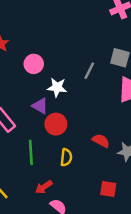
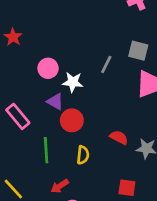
pink circle: (34, 64) -> (48, 68), moved

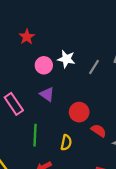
red star: (13, 37) -> (27, 37), moved
white star: (73, 82) -> (66, 59), moved
red circle: (72, 120) -> (79, 112), moved

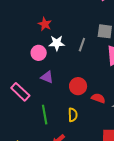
red star: (27, 37) -> (45, 24), moved

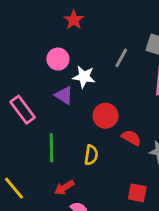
white star: (57, 43) -> (84, 77), moved

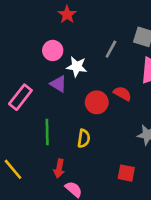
pink rectangle: (23, 110) -> (20, 97), turned 75
red semicircle: (131, 138) -> (122, 94), moved
red arrow: (64, 188) -> (59, 168), turned -48

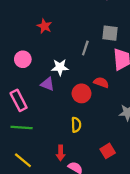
pink circle: (53, 50) -> (23, 59), moved
pink rectangle: (20, 97) -> (19, 100), turned -55
green line: (47, 132) -> (22, 128), moved, turned -75
red square: (126, 173) -> (108, 151), moved, turned -32

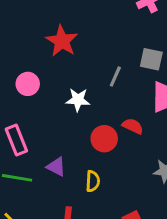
red star: (44, 26) -> (62, 41), size x1.5
purple triangle: (48, 84) -> (56, 167), moved

